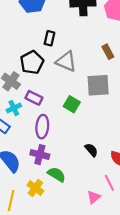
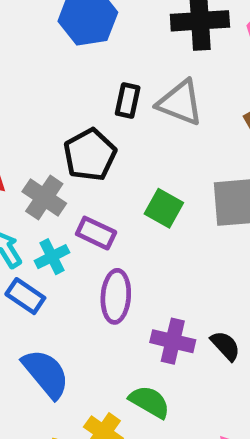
gray triangle: (66, 61) -> (180, 103), moved
green square: (72, 104) -> (164, 208), moved
purple cross: (40, 155) -> (173, 341), moved

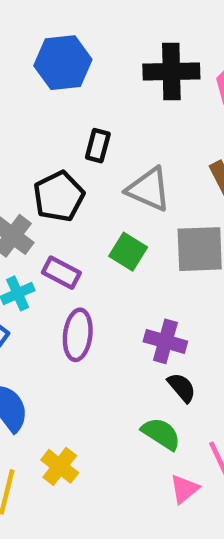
gray triangle: (180, 103) -> (149, 189), moved
purple cross: (173, 341) -> (165, 341), moved
green semicircle: (150, 402) -> (161, 434), moved

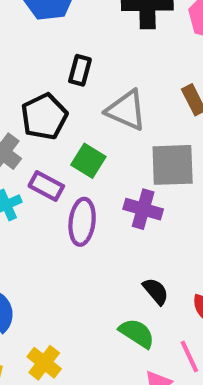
green square: (128, 252) -> (88, 161), moved
purple ellipse: (78, 335) -> (82, 222), moved
purple cross: (165, 341) -> (143, 209), moved

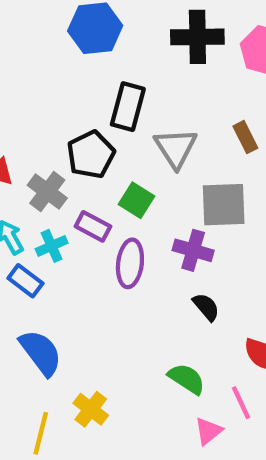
black rectangle: (80, 70) -> (128, 107), size x1.5
gray triangle: (126, 110) -> (176, 148), turned 33
black semicircle: (156, 291) -> (206, 307), moved

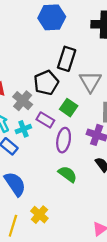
green semicircle: (187, 379) -> (68, 174), moved

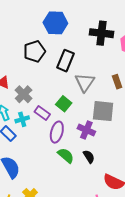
black pentagon: (46, 83) -> (34, 51), moved
green semicircle: (68, 174) -> (66, 155), moved

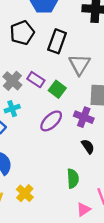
purple rectangle: (42, 113) -> (36, 80), moved
purple ellipse: (57, 132) -> (51, 121), turned 35
green semicircle: (66, 155) -> (73, 178), moved, turned 48

